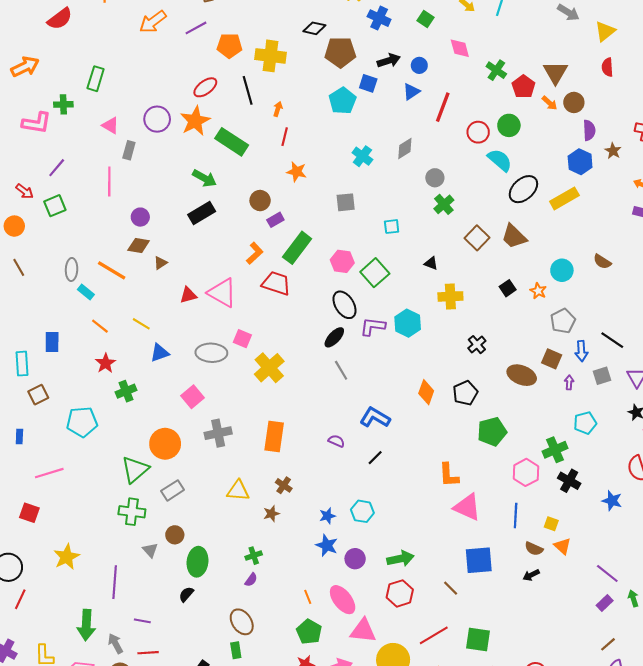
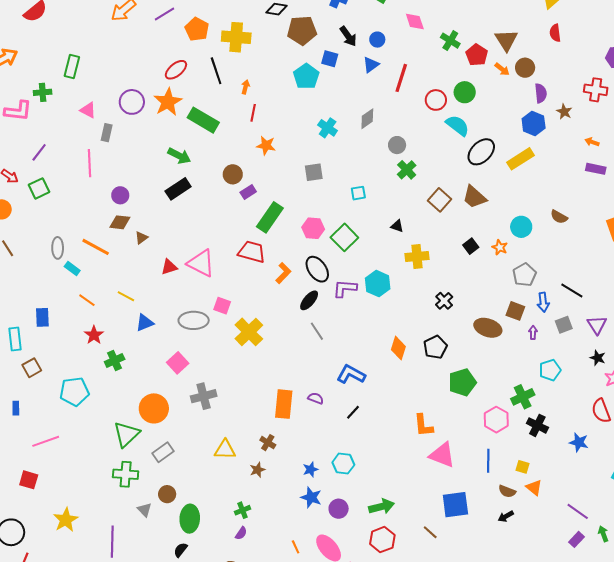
orange pentagon: (229, 46) -> (197, 29), turned 30
black arrow: (389, 61) -> (348, 36), turned 75
orange L-shape: (255, 253) -> (283, 273), moved
orange rectangle: (274, 437) -> (284, 404), moved

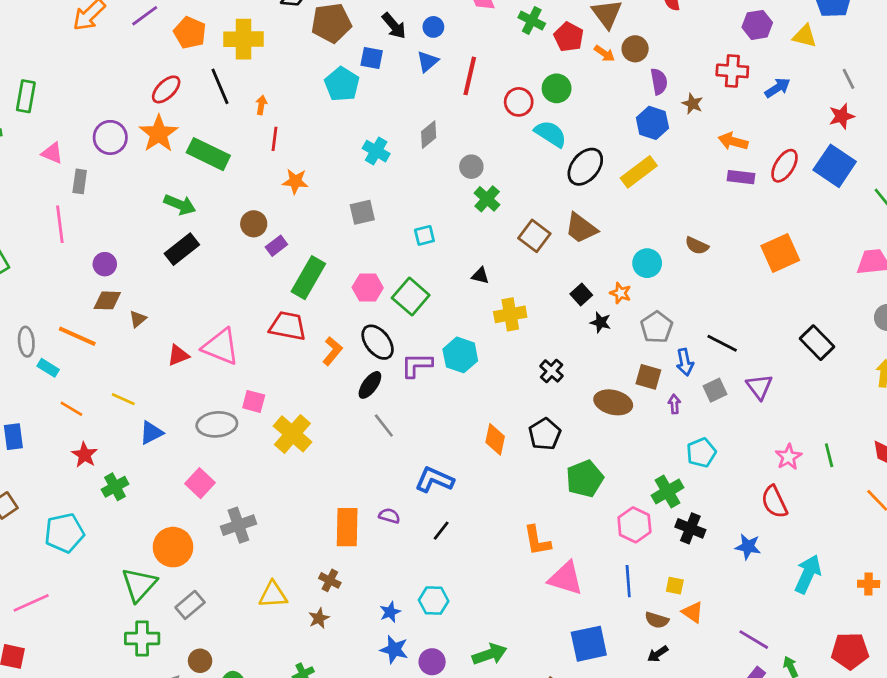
orange arrow: (592, 142) -> (733, 141), size x1.5
black star: (598, 358) -> (601, 322), moved

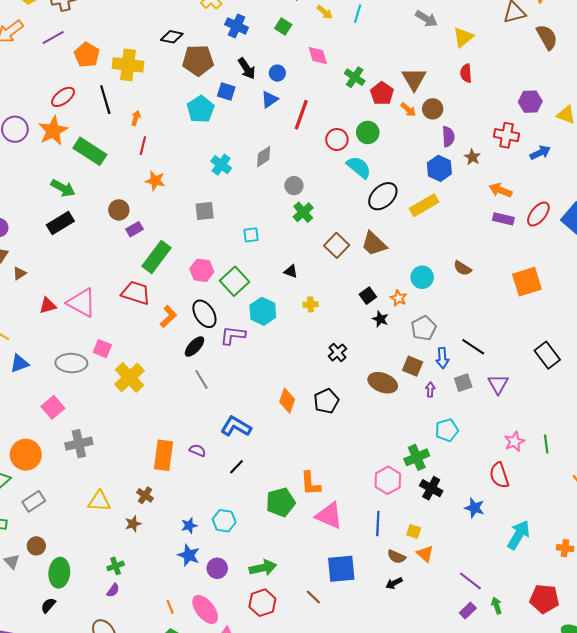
yellow cross: (510, 314) -> (311, 304), size x0.6
cyan hexagon: (460, 355) -> (263, 311), moved
green pentagon: (585, 479) -> (281, 502), moved

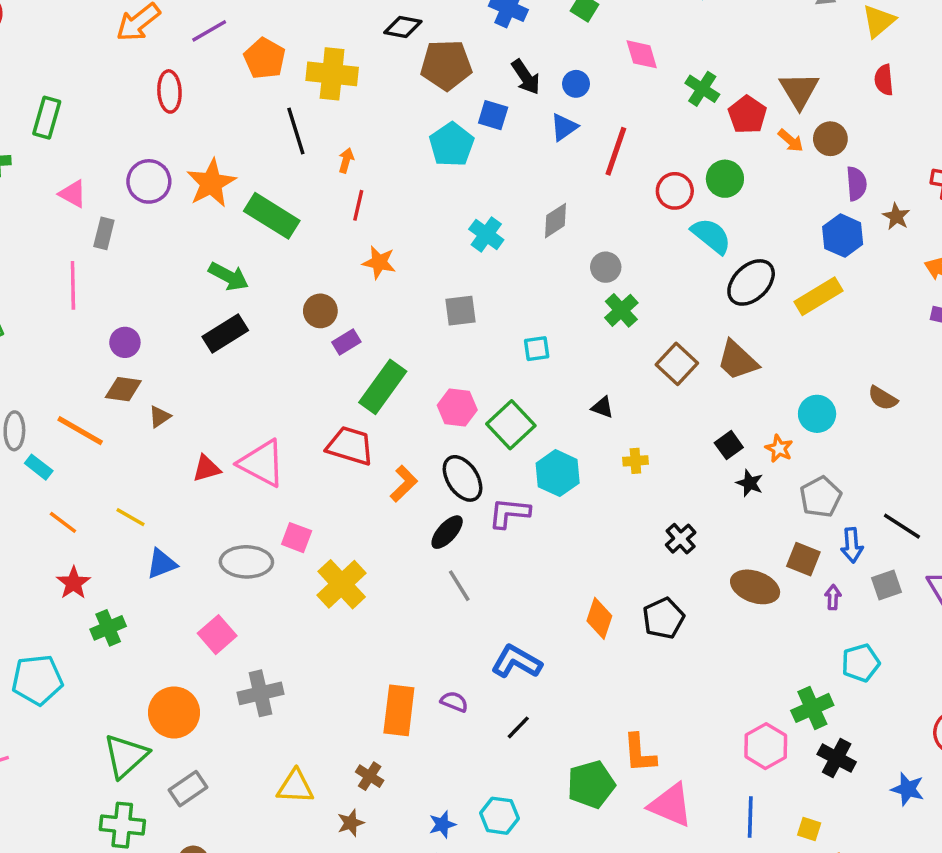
red ellipse: (63, 97) -> (169, 91), moved, turned -55

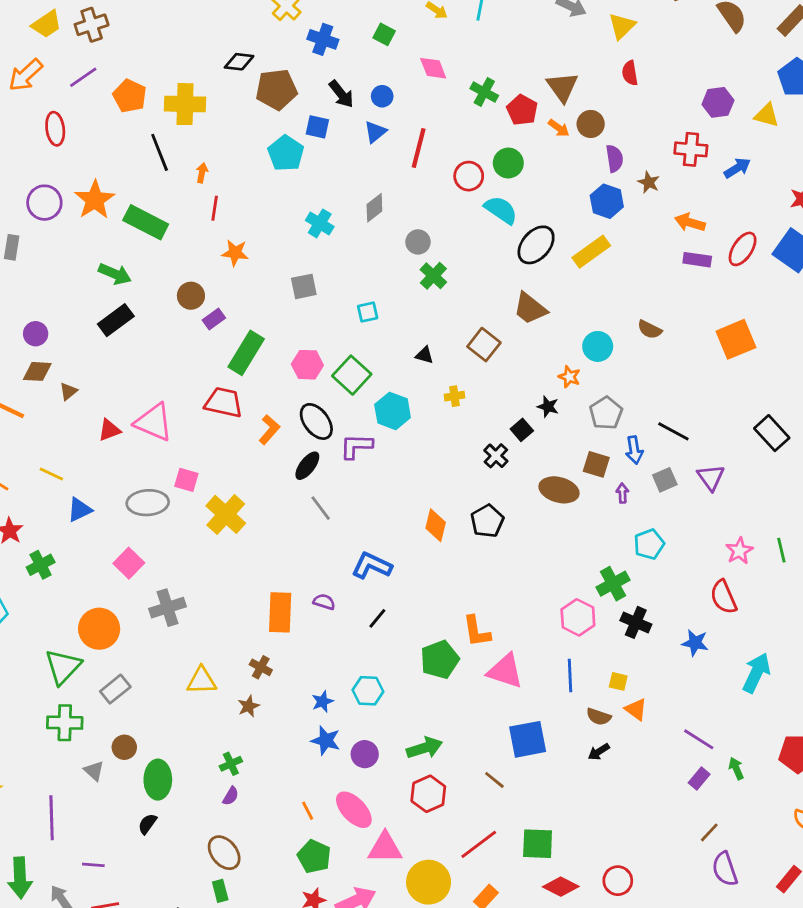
brown square: (677, 364) -> (484, 345), moved
black square: (729, 445) -> (522, 430), moved

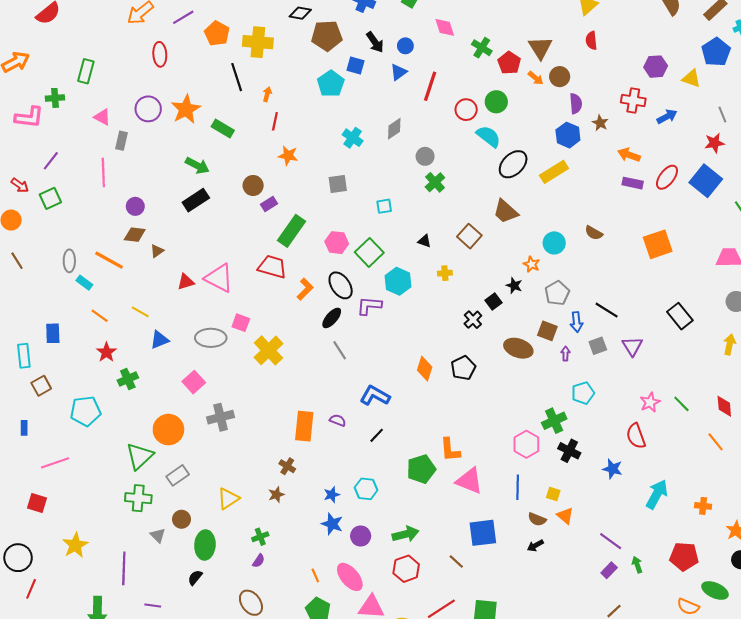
green rectangle: (146, 222) -> (223, 129), size x0.7
green line: (781, 550) -> (681, 404), turned -36
yellow triangle: (202, 681) -> (228, 499), moved, turned -35

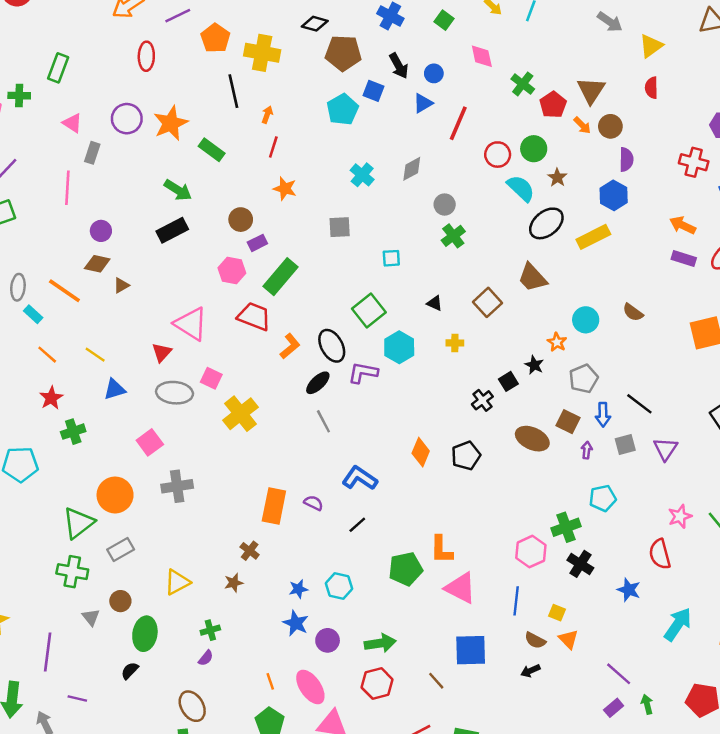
brown star: (600, 123) -> (557, 178), moved
pink hexagon: (337, 243) -> (232, 270), moved
red triangle: (186, 282) -> (162, 352), moved, turned -36

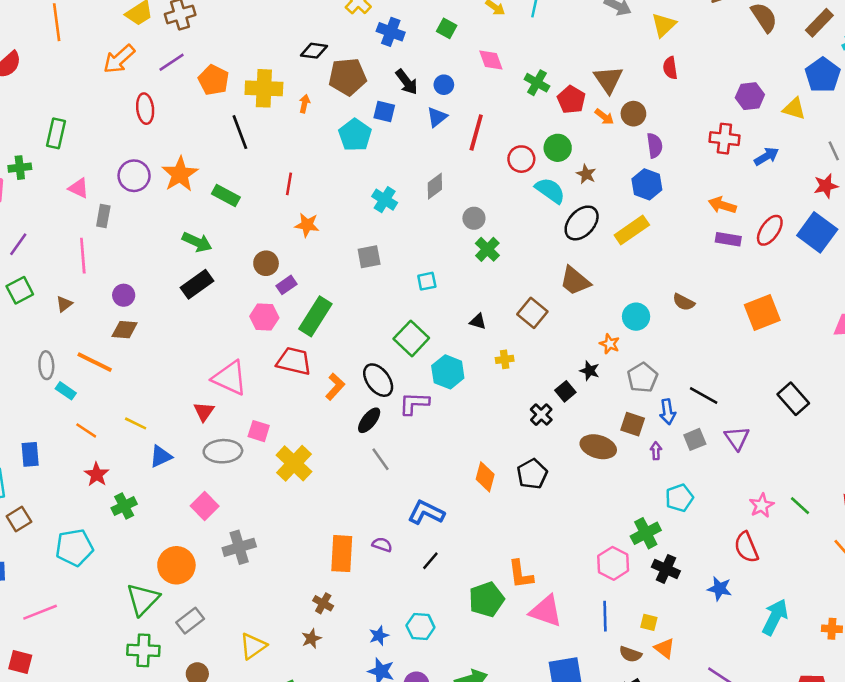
orange arrow: (267, 115) -> (305, 104), moved
brown triangle: (121, 285) -> (64, 304), moved

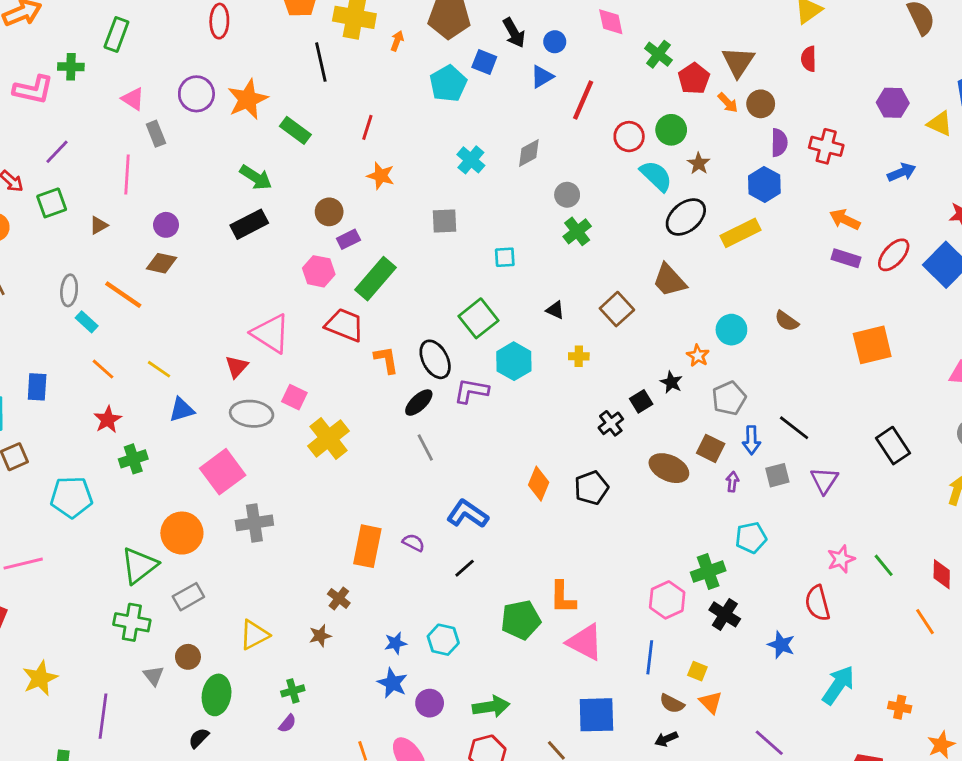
red cross: (724, 139) -> (826, 146), moved
gray rectangle: (103, 216) -> (156, 134), turned -40
orange L-shape: (335, 387) -> (386, 360), turned -60
pink square: (205, 506) -> (223, 472), size x1.4

